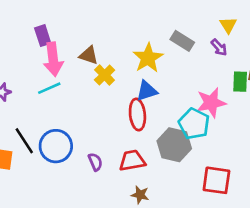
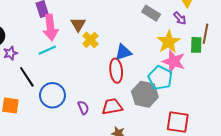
brown triangle: (89, 55) -> (78, 24), turned 42
yellow star: (148, 58) -> (169, 42), moved
pink star: (211, 103) -> (174, 61), turned 30
black line: (24, 141) -> (27, 77), moved

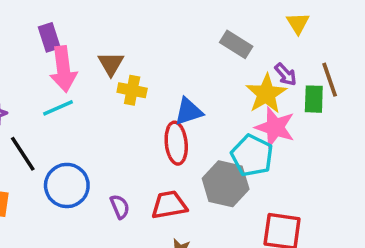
purple arrow: (180, 18) -> (286, 74), moved
brown line: (205, 34) -> (330, 80), turned -30
yellow cross: (90, 40) -> (132, 90), turned -35

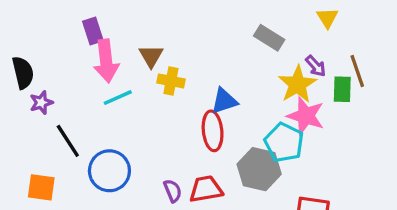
cyan line: (58, 108) -> (118, 98), moved
purple semicircle: (120, 207) -> (173, 191), moved

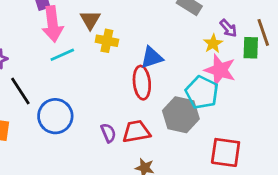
yellow star: (297, 84) -> (213, 44), size x0.6

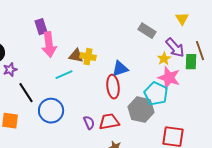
brown triangle: (90, 20) -> (76, 56), moved, turned -49
purple arrow: (228, 28) -> (175, 48), size x1.5
cyan line: (62, 55) -> (64, 75), moved

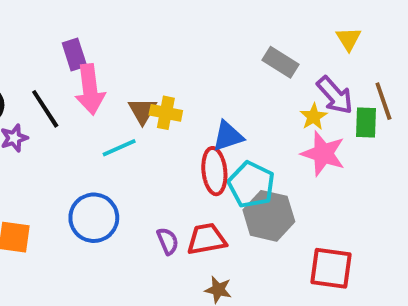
brown triangle: (76, 56) -> (142, 111), turned 49
black line: (26, 93) -> (45, 109), moved
cyan pentagon: (156, 94) -> (251, 185), moved

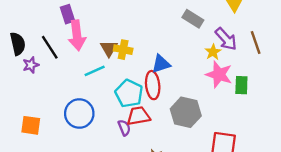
green rectangle: (366, 122) -> (241, 85), moved
cyan pentagon: (251, 185) -> (129, 93), moved
red trapezoid: (207, 239) -> (138, 116), moved

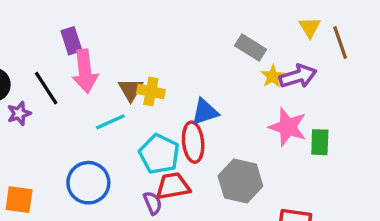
purple arrow: (226, 39) -> (298, 76), turned -65
brown line: (256, 43) -> (340, 42), moved
yellow star: (213, 52) -> (273, 76), moved

